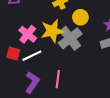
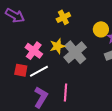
yellow circle: (80, 17) -> (101, 29), moved
yellow star: (52, 31) -> (57, 46), size x0.7

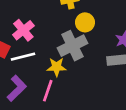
yellow circle: (101, 29) -> (85, 22), moved
yellow star: (57, 46) -> (57, 67), moved

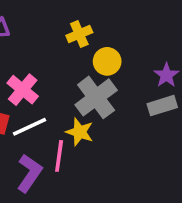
yellow star: (57, 67) -> (80, 132), turned 30
pink line: (48, 91) -> (59, 156), moved

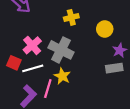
yellow circle: (107, 61) -> (105, 29), moved
gray cross: (96, 97) -> (61, 50), moved, turned -35

